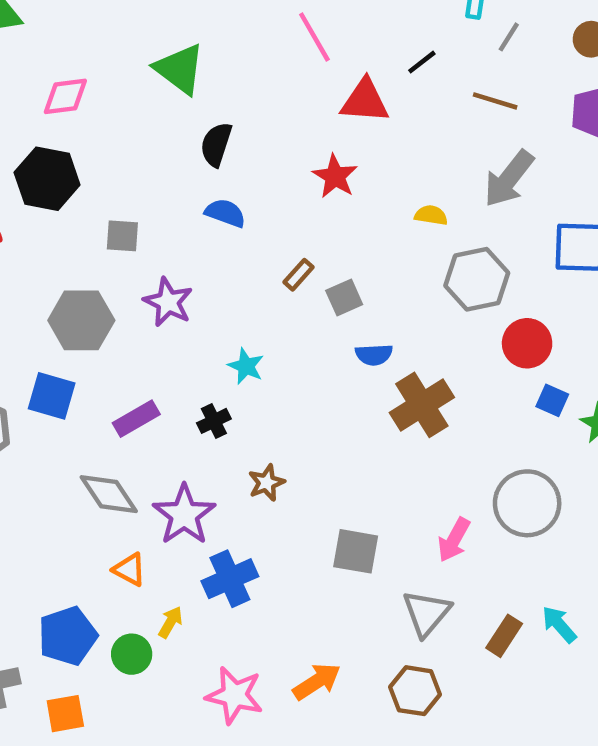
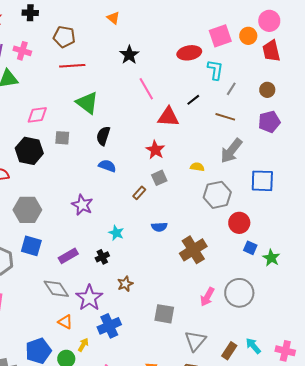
gray square: (122, 236) -> (62, 138), moved
gray square: (344, 298) -> (159, 178), moved
gray hexagon: (81, 320) -> (27, 210), moved
blue semicircle: (374, 355) -> (159, 227), moved
pink arrow: (454, 540) -> (207, 297), moved

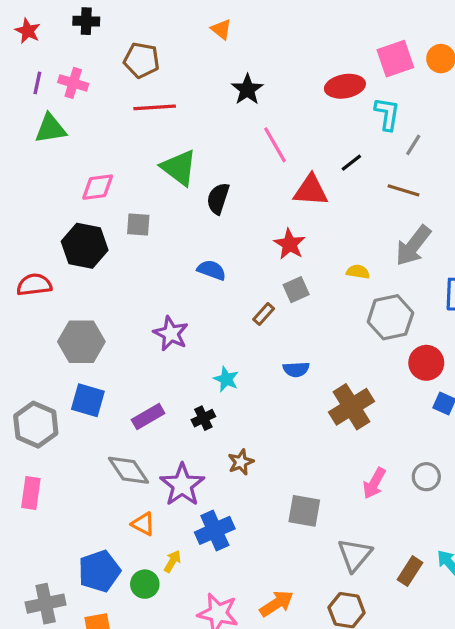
black semicircle: (103, 136) -> (218, 198), moved
gray circle: (239, 293) -> (426, 477), size x0.6

